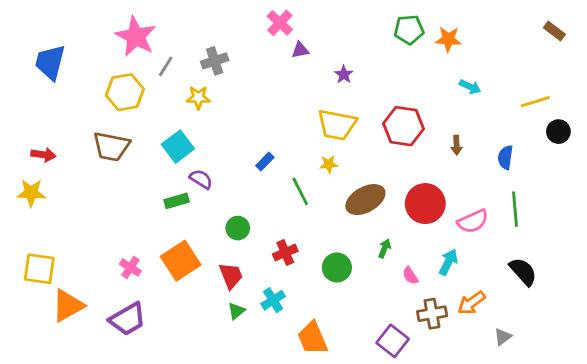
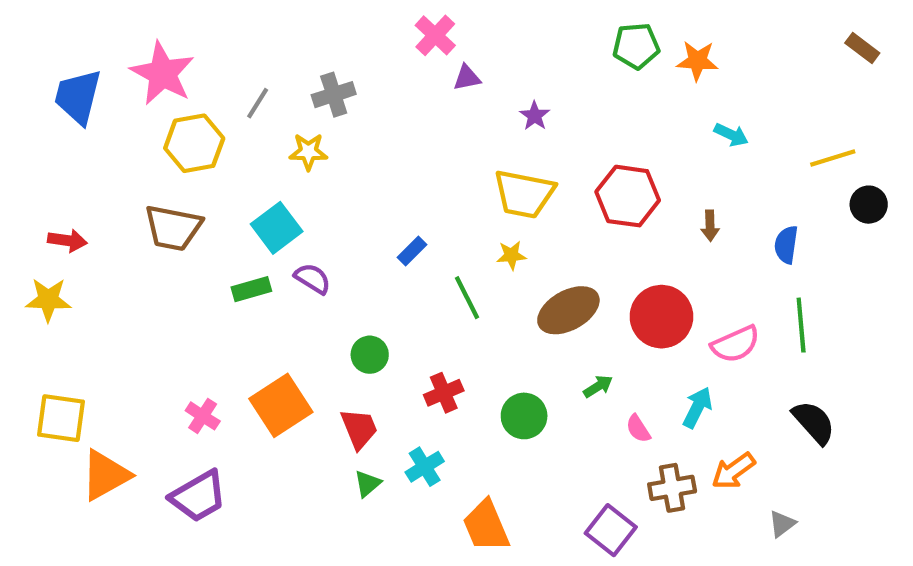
pink star: (136, 36) -> (162, 73), moved
green rectangle: (177, 201) -> (251, 289), moved
green arrow: (384, 248) -> (598, 386), turned 36

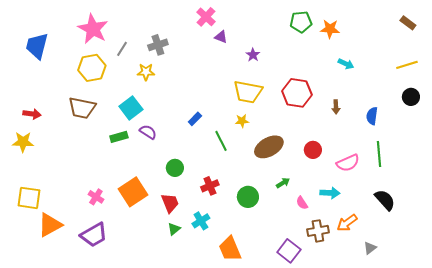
pink star: (162, 73) -> (93, 29), moved
purple triangle: (467, 78) -> (221, 37), turned 32
yellow line: (833, 158) -> (407, 65), moved
red circle: (661, 317) -> (313, 150), size x0.6
cyan arrow: (697, 408) -> (330, 193), turned 66

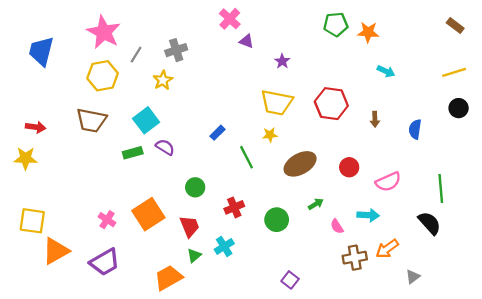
yellow star: (146, 72) -> (163, 80), turned -30
green line: (379, 154) -> (441, 188), moved
orange trapezoid: (230, 249) -> (168, 278), moved, turned 84
purple square: (289, 251) -> (290, 280), moved, size x0.7

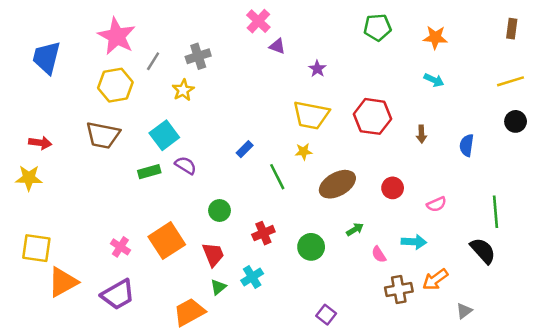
brown rectangle: (455, 26) -> (512, 29), turned 60
orange star: (368, 32) -> (435, 37), moved
pink semicircle: (388, 182) -> (436, 204), size x0.7

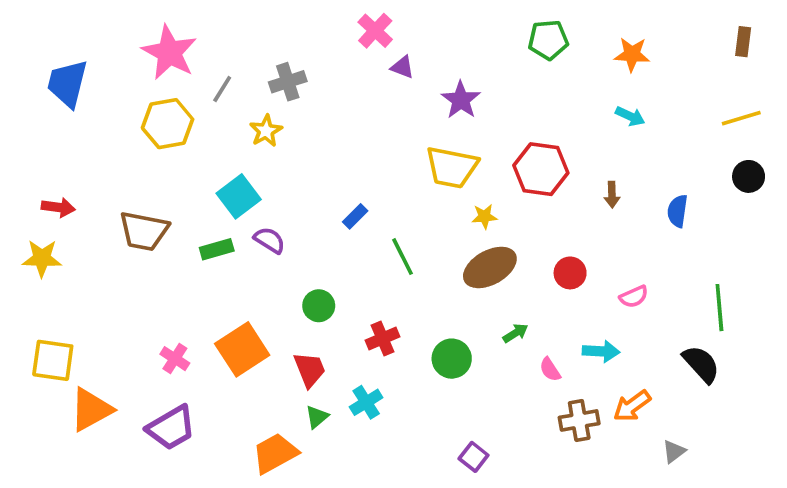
purple star: (317, 69) -> (461, 100), size x1.5
brown trapezoid: (103, 135) -> (144, 231), moved
yellow star: (304, 152) -> (484, 216), moved

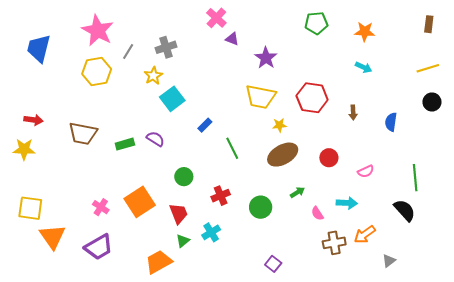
cyan square: (239, 196) -> (172, 99), moved
orange triangle: (91, 410) -> (52, 237), turned -36

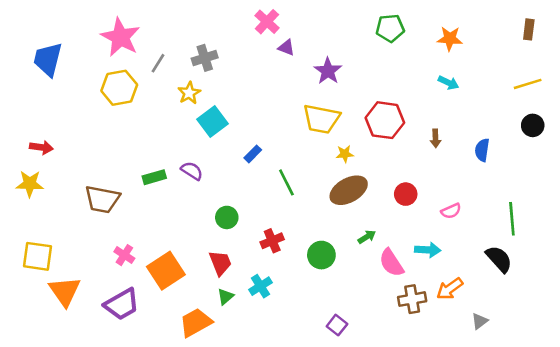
brown trapezoid: (83, 134) -> (102, 199), moved
orange square: (140, 202) -> (166, 271), moved
pink semicircle: (317, 213) -> (391, 263), size x1.6

